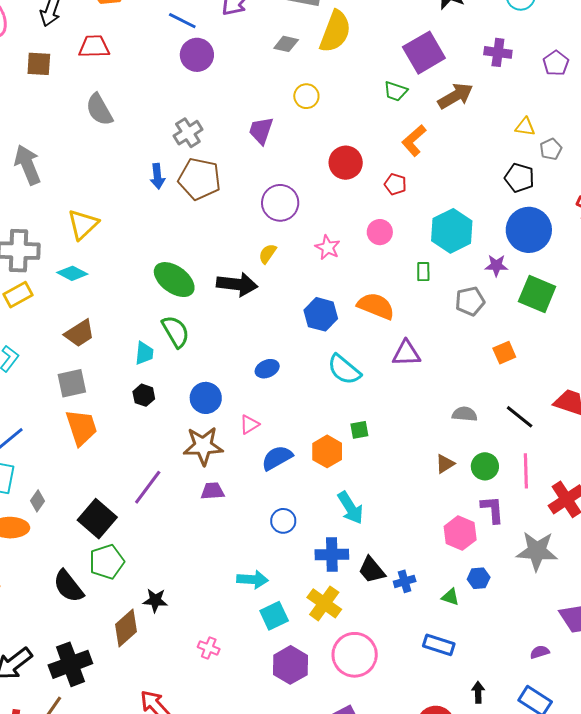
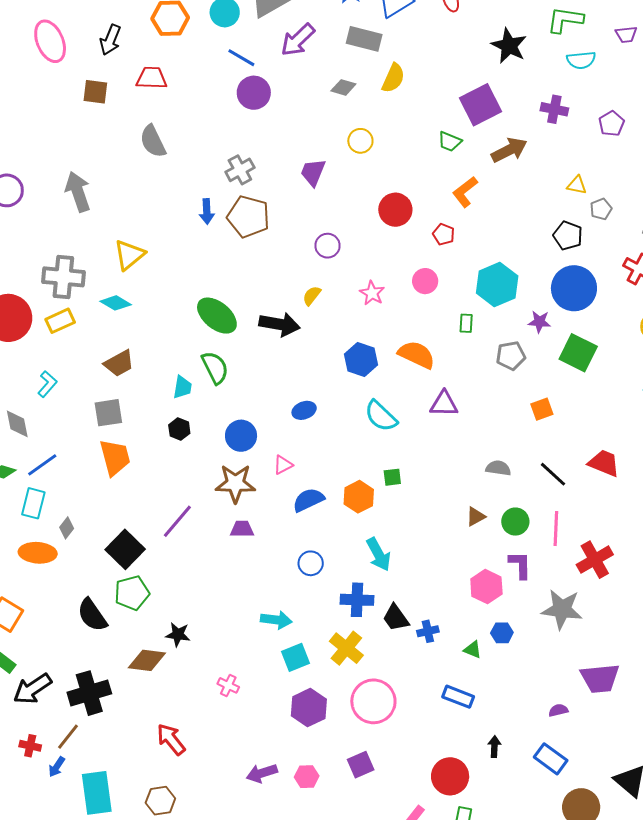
yellow semicircle: (335, 31) -> (393, 78), size x0.7
purple circle: (280, 203) -> (327, 246), size x0.7
brown diamond: (126, 628) -> (147, 660), turned 45

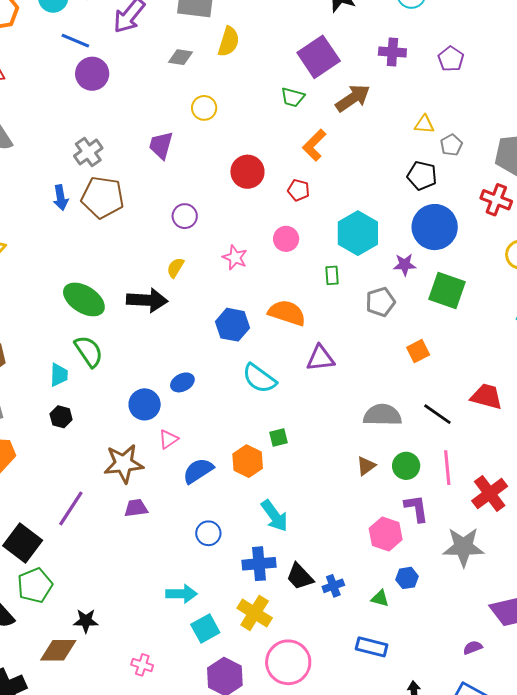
blue circle: (241, 436) -> (145, 404), moved
gray semicircle: (498, 468) -> (382, 415), size x1.5

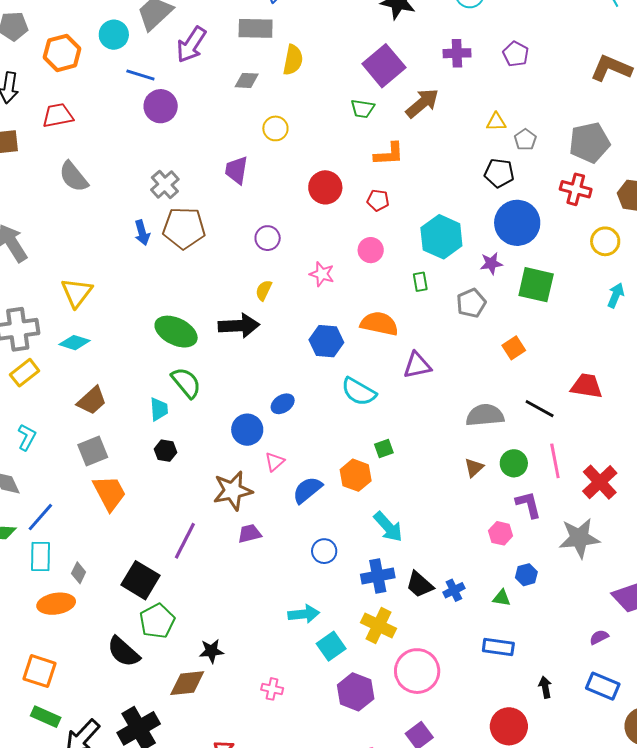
orange L-shape: (314, 145) -> (389, 154), turned -132
pink hexagon: (386, 534) -> (501, 533), size x0.7

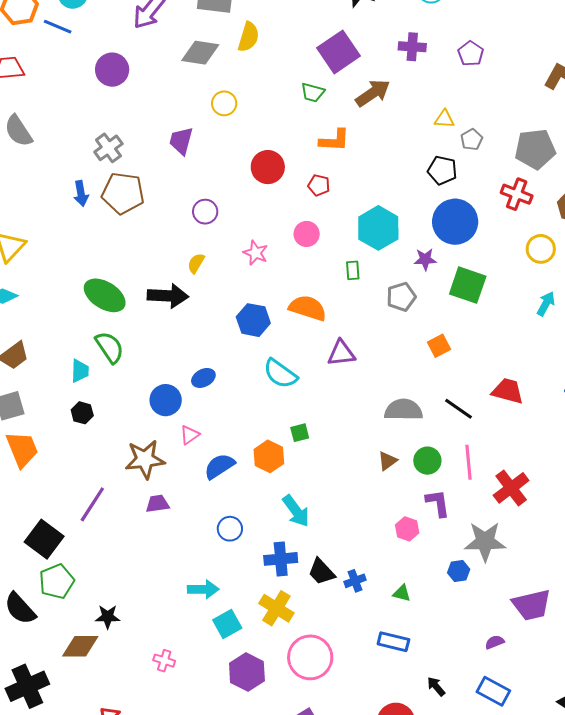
blue line: (140, 75) -> (58, 27), moved
gray diamond: (247, 80) -> (200, 53), size x1.5
blue hexagon: (526, 575) -> (459, 571), moved
black arrow: (545, 687) -> (436, 686), turned -35

